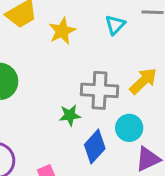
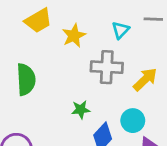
gray cross: (100, 90) -> (107, 67), moved

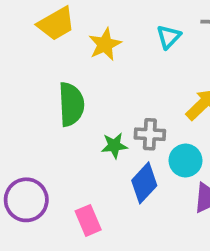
gray cross: (107, 67) -> (150, 134), moved, size x0.7
green semicircle: (26, 79) -> (71, 104), moved

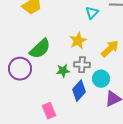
yellow star: (105, 44) -> (78, 41), moved
green semicircle: (71, 104) -> (40, 49), turned 50
purple circle: (26, 200) -> (20, 69), moved

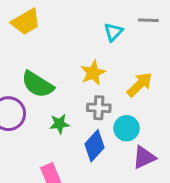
green semicircle: (40, 49) -> (38, 84), turned 75
green star: (63, 71) -> (59, 124), moved

